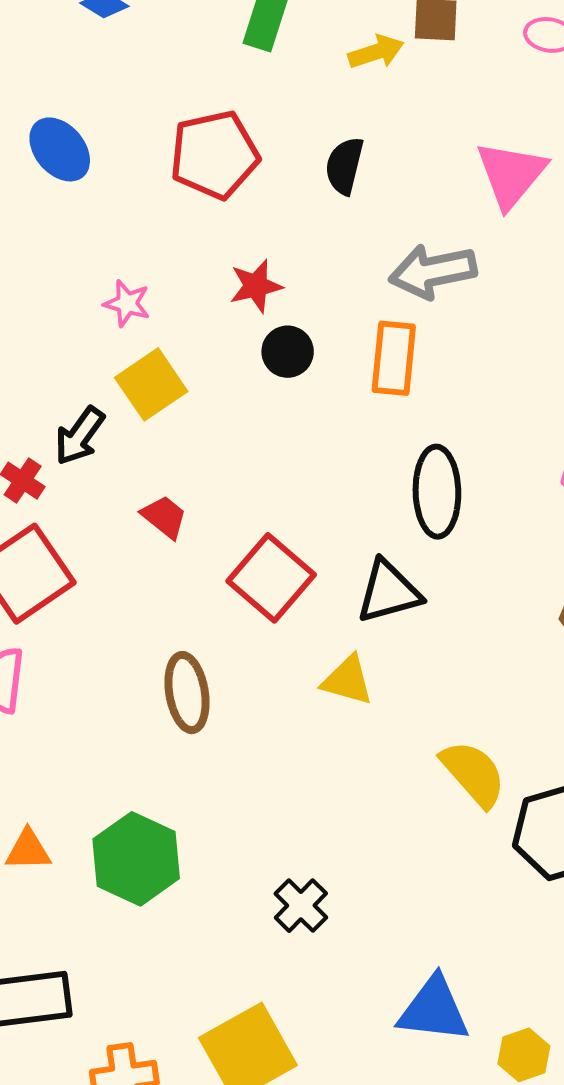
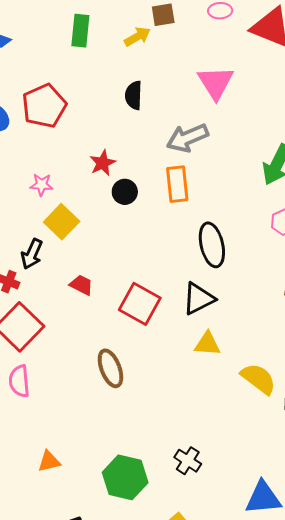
red pentagon: (214, 155) -> (44, 106), moved
yellow triangle: (348, 680) -> (207, 344), moved
green hexagon: (136, 859) -> (125, 477), moved

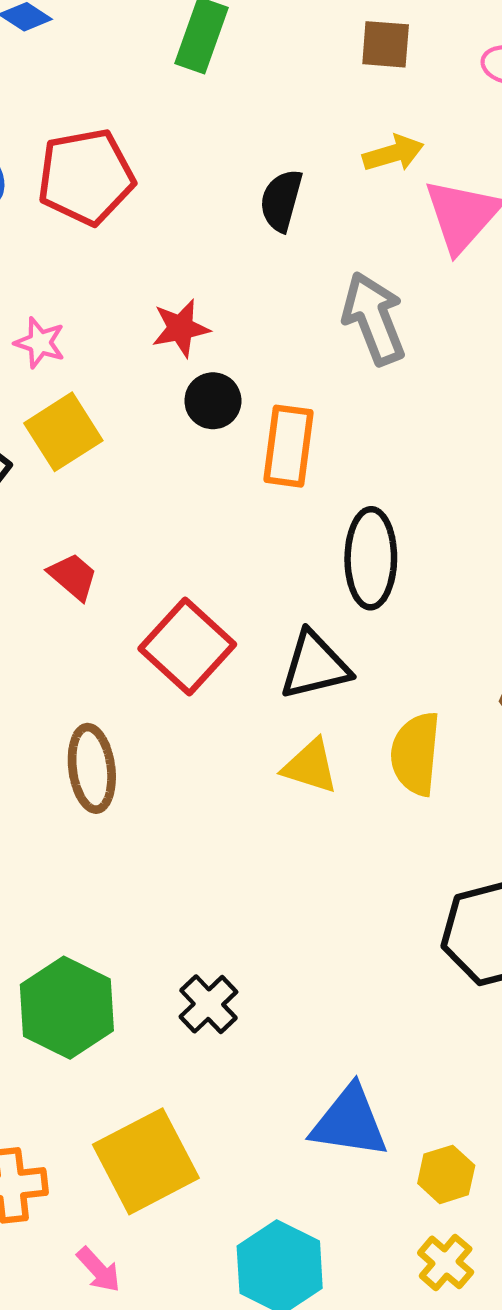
yellow arrow: (137, 37) -> (393, 153), moved
gray arrow: (187, 138) -> (374, 318), turned 78
orange rectangle: (177, 184) -> (289, 446), moved
yellow semicircle: (258, 379) -> (416, 754), moved, turned -135

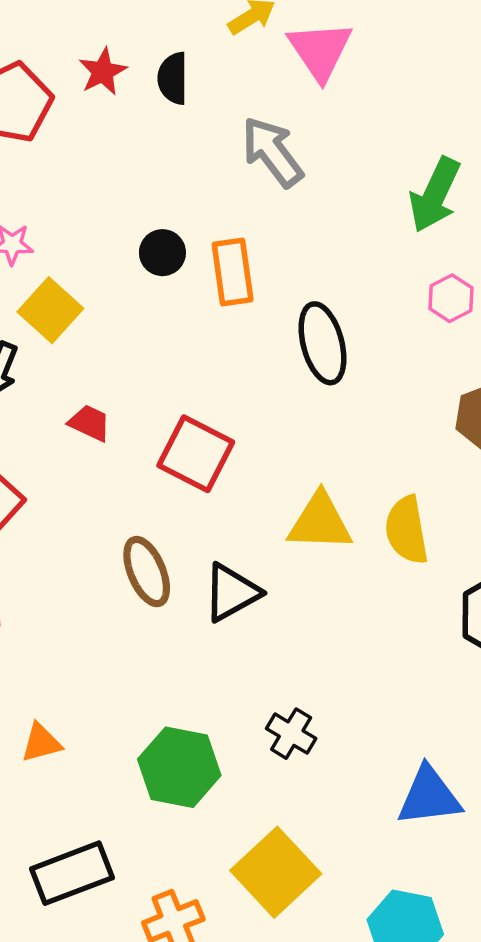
red star: (181, 328) -> (103, 72), moved
black triangle: (315, 665) -> (231, 593), moved
yellow semicircle: (416, 754) -> (407, 530), moved
yellow triangle: (310, 766) -> (320, 522), size x1.4

